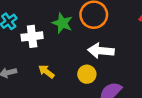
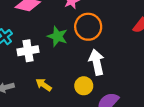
white arrow: (101, 51) -> (97, 62), turned 75

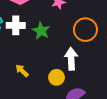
orange circle: (88, 27) -> (85, 30), moved
white cross: (28, 51) -> (16, 25), moved

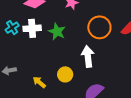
yellow arrow: (22, 71) -> (39, 82), moved
yellow circle: (57, 77) -> (65, 74), moved

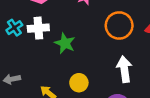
green star: (57, 32) -> (65, 43), moved
white arrow: (88, 56) -> (124, 69), moved

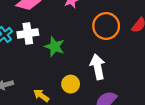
white arrow: (124, 69) -> (98, 67), moved

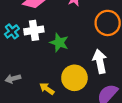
yellow circle: (71, 84) -> (74, 78), size x1.5

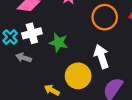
gray arrow: (13, 79) -> (24, 58), moved, turned 40

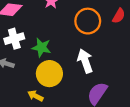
yellow circle: (78, 76) -> (49, 74), moved

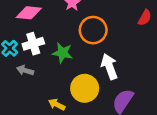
orange circle: (88, 21) -> (93, 30), moved
yellow circle: (49, 74) -> (85, 88), moved

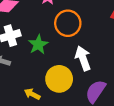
green star: (62, 53) -> (38, 45), turned 30

